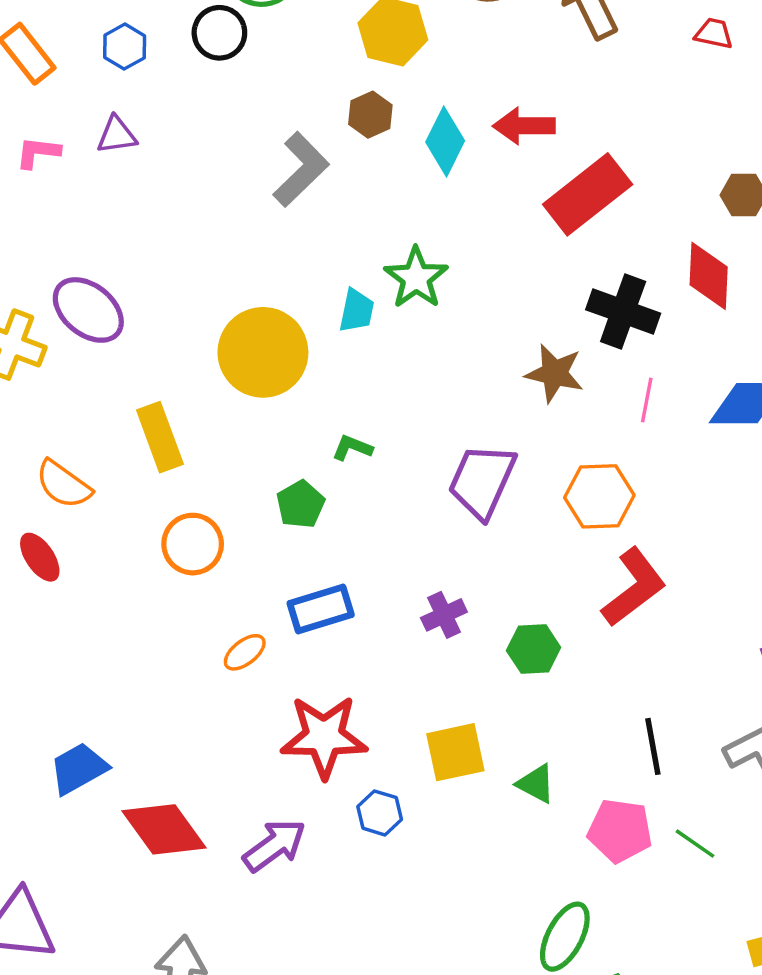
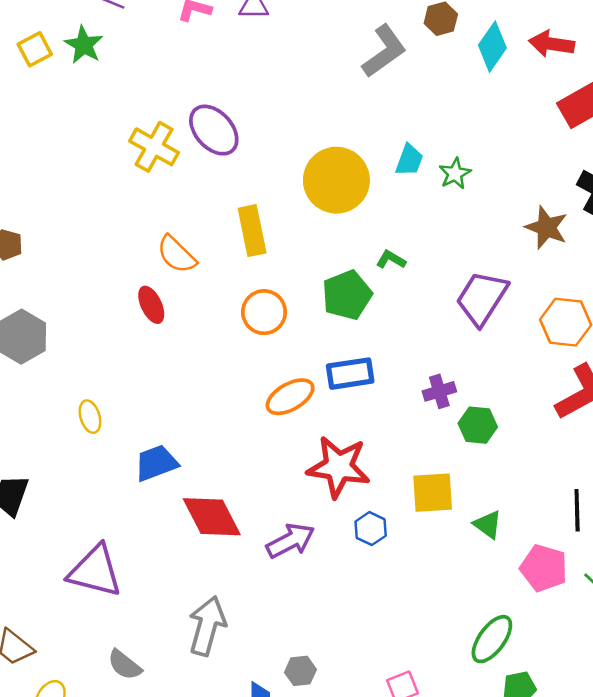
green star: (416, 278) -> (455, 174), moved, size x0.7
green pentagon: (300, 504) -> (347, 295), size x1.4
green hexagon: (534, 649) -> (478, 425), moved
orange ellipse: (245, 652) -> (290, 397), size x1.5

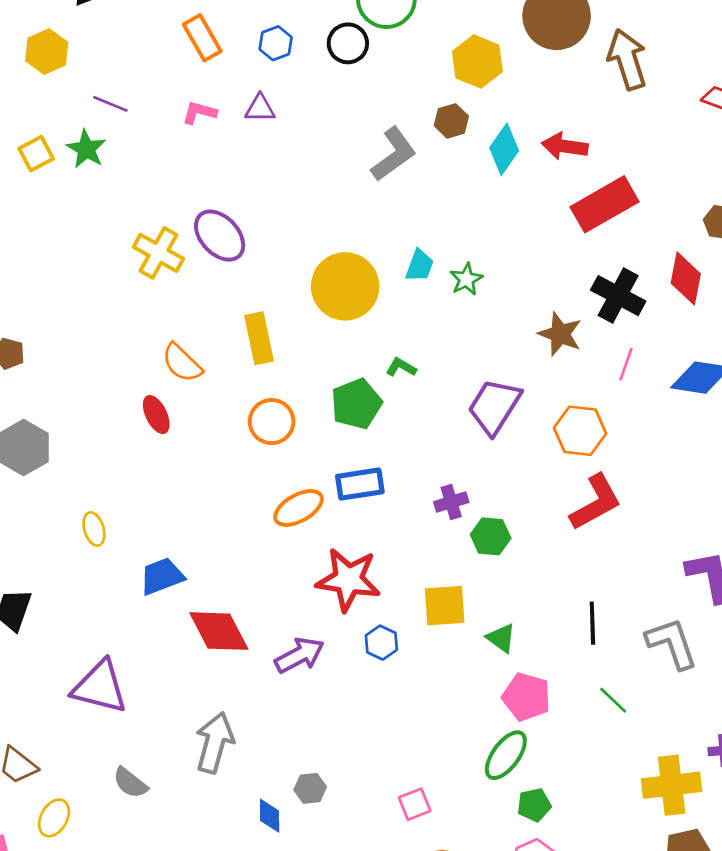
pink pentagon: (544, 568) -> (526, 697), moved

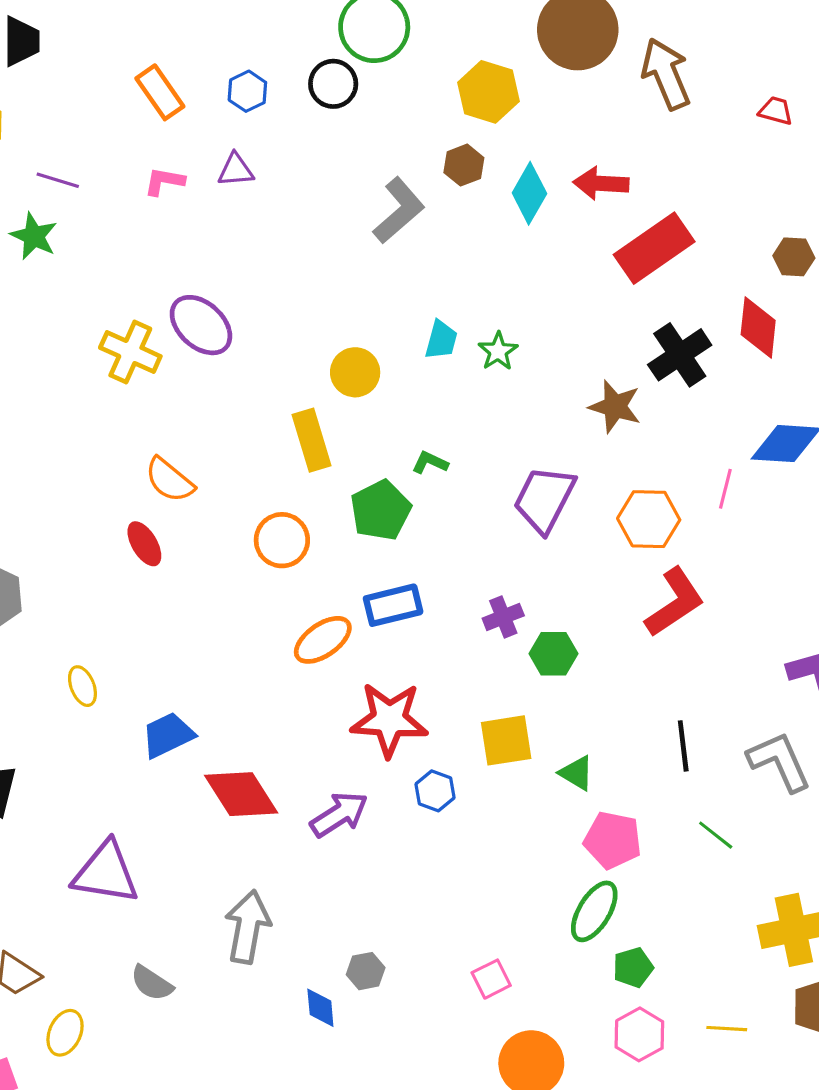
yellow circle: (345, 286) -> (355, 372), size x0.6
black cross: (618, 296) -> (680, 355), turned 33
yellow rectangle: (259, 338) -> (311, 440), moved
pink line: (626, 364) -> (725, 489), moved

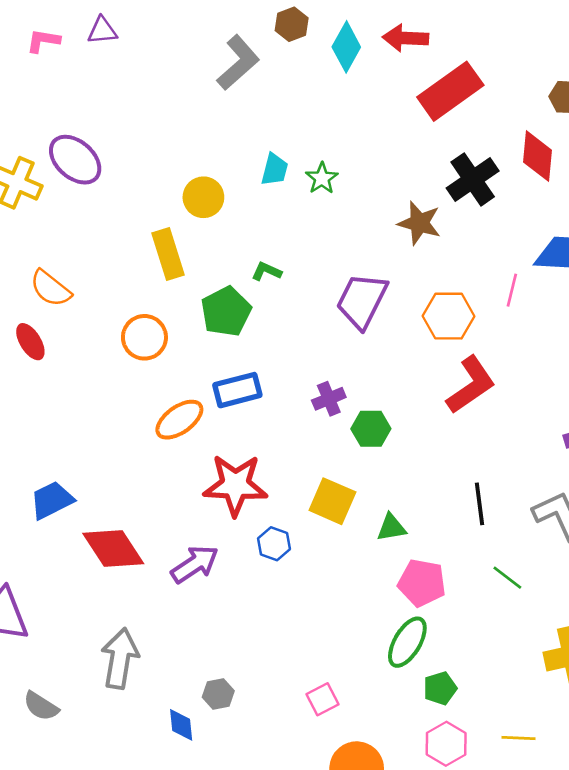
yellow square: (506, 740) -> (332, 501), turned 33
green triangle: (577, 773) -> (391, 527), turned -40

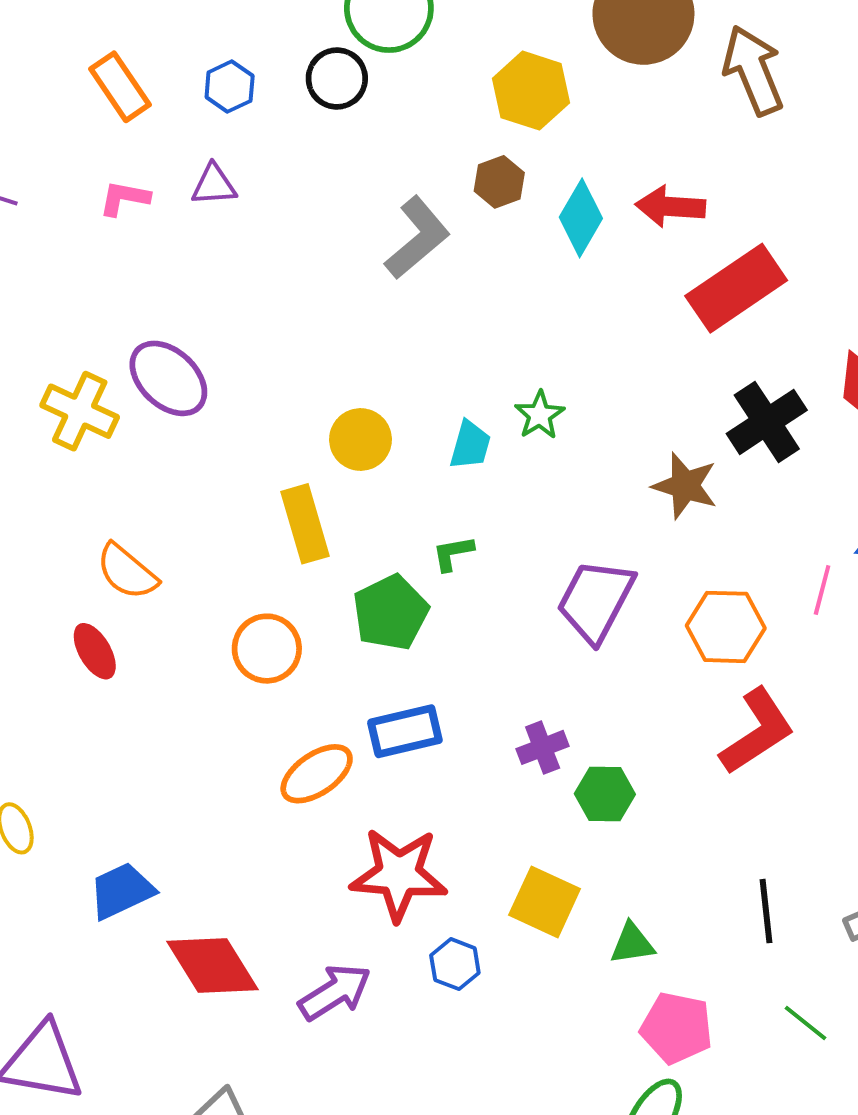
cyan trapezoid: (275, 170) -> (470, 445), moved
green L-shape: (266, 271) -> (453, 553), turned -36

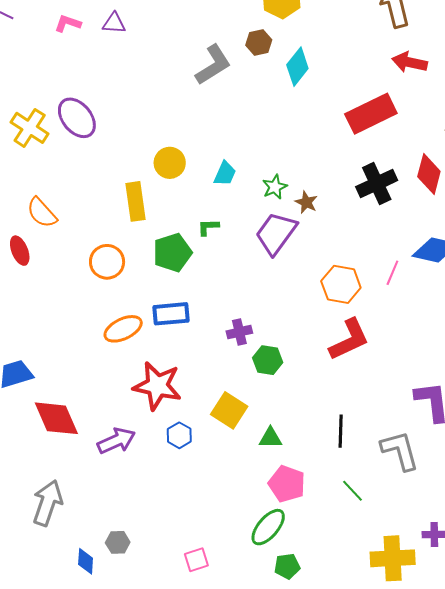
red arrow: (670, 207) -> (410, 62), moved
green star: (540, 415) -> (275, 187), moved
brown star: (685, 486) -> (306, 202), moved, size x0.7
purple trapezoid: (596, 601) -> (276, 233), moved

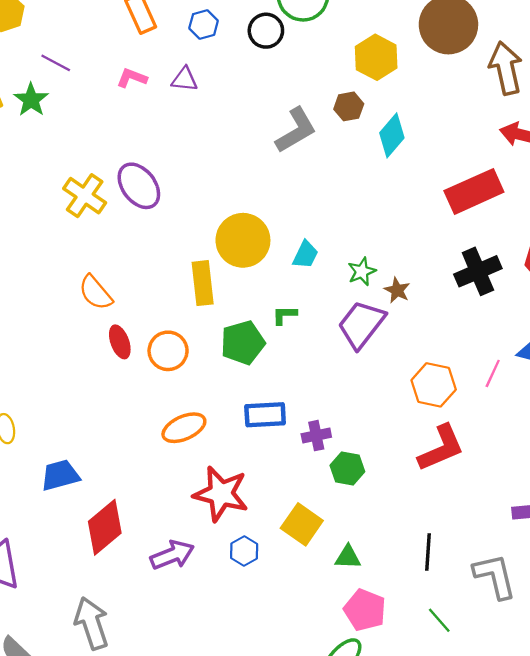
yellow circle: (170, 163) -> (243, 240), size x1.5
red ellipse: (20, 251) -> (120, 342), moved
blue rectangle: (171, 314) -> (265, 415), moved
red diamond: (56, 418) -> (105, 527), turned 72
gray arrow: (47, 503) -> (92, 623), turned -39

